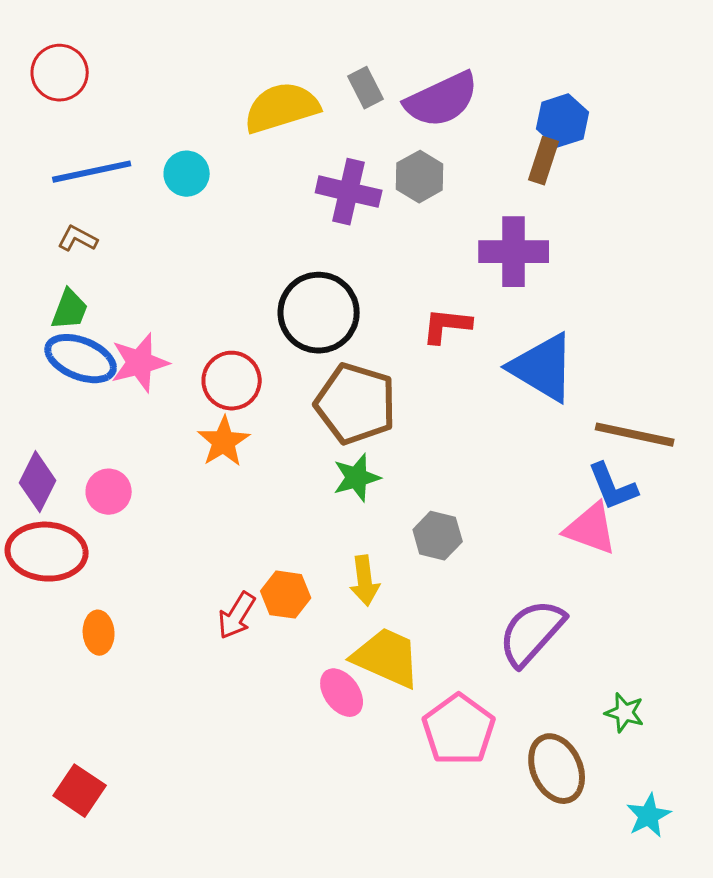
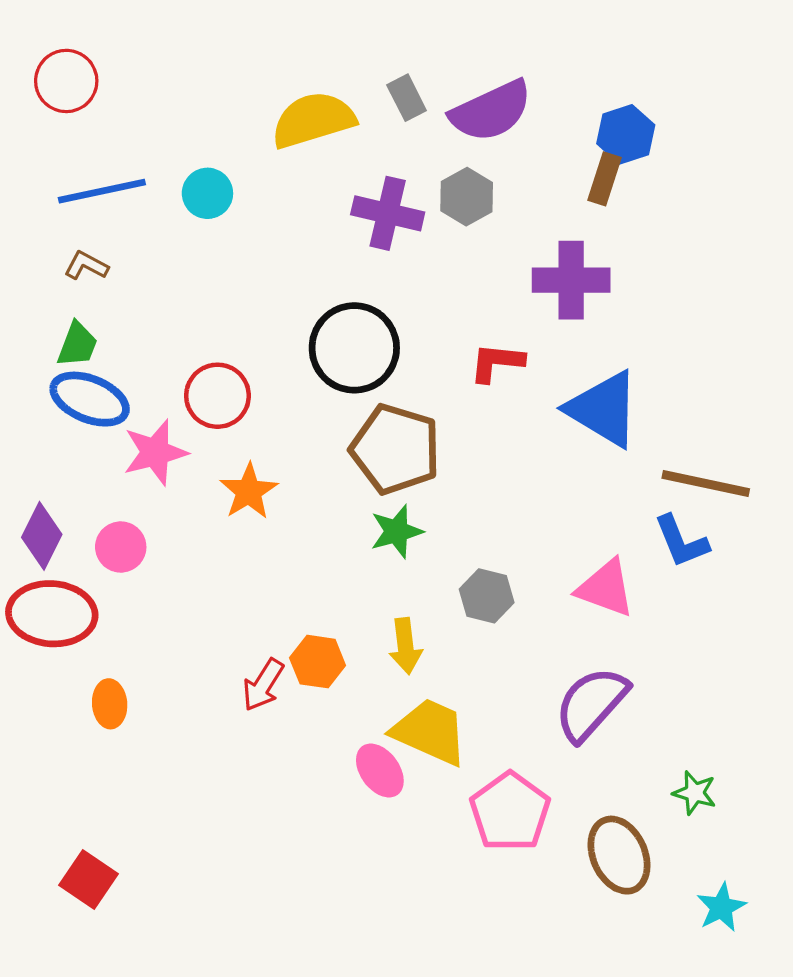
pink star: (140, 363) -> (155, 452), moved
red circle: (232, 381) -> (217, 396), moved
pink triangle: (591, 529) -> (606, 588), moved

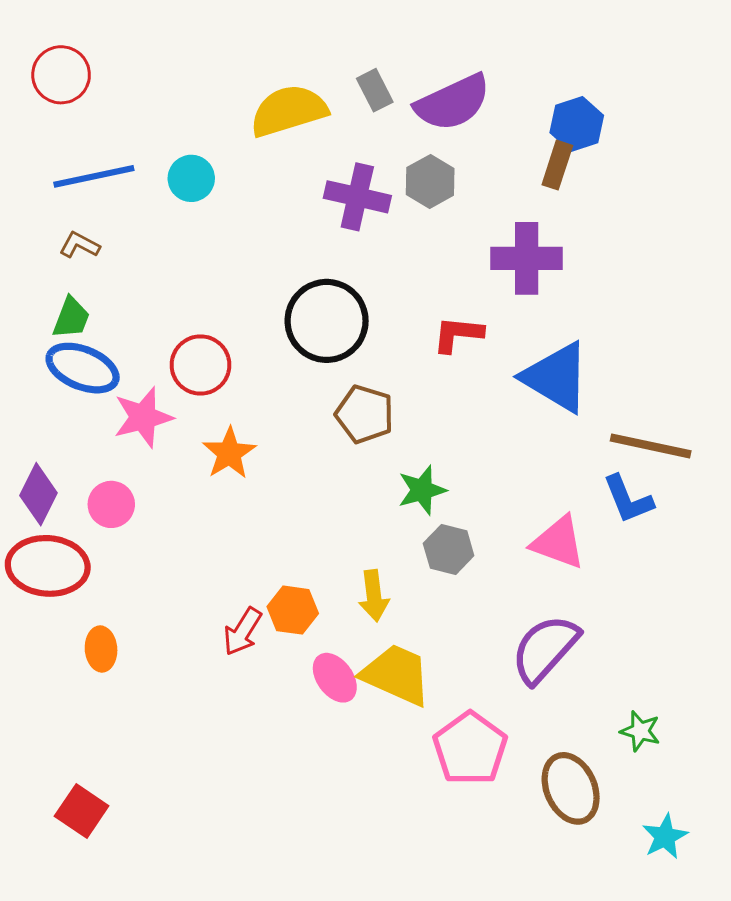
brown pentagon: (395, 449) -> (365, 414), size x0.7
green star: (397, 531) -> (422, 490), moved
pink ellipse: (380, 771) -> (335, 678), moved

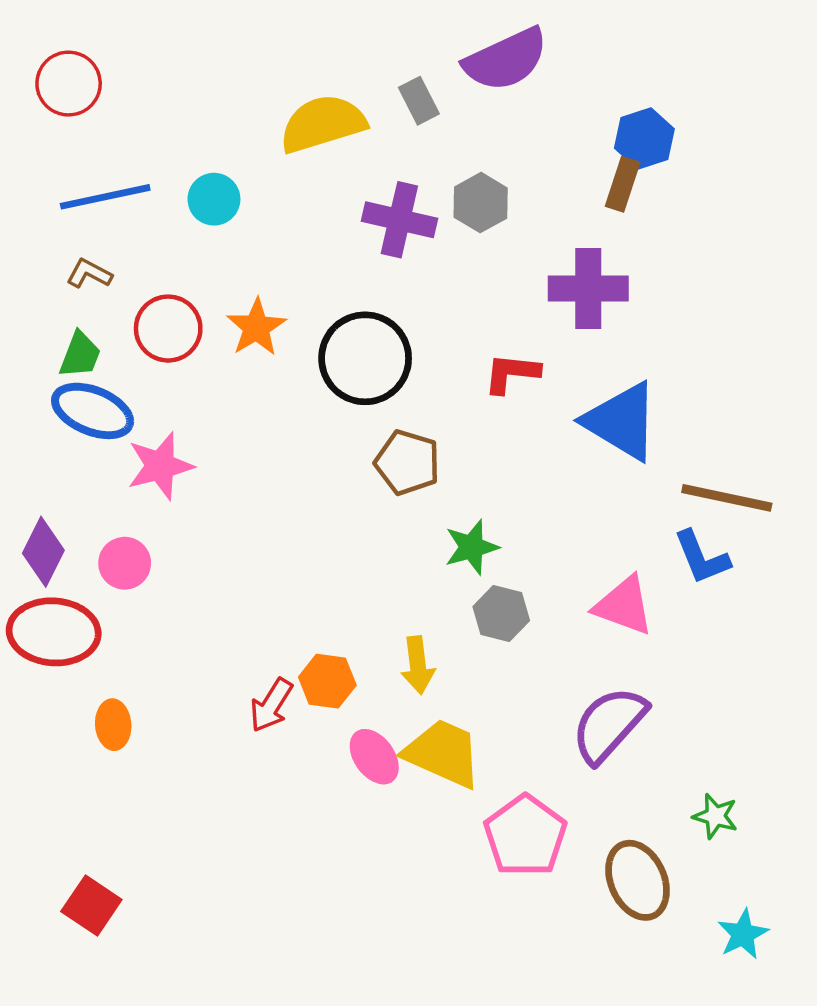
purple semicircle: (453, 103) -> (506, 59), moved
red circle: (200, 365) -> (168, 329), moved
orange star: (229, 453) -> (256, 327), moved

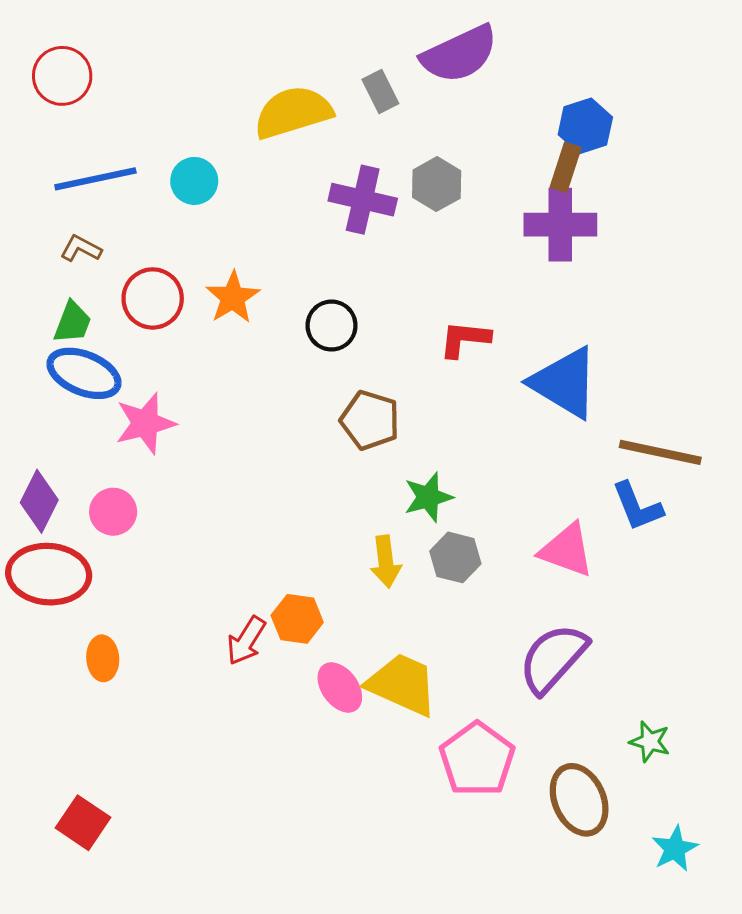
purple cross: (588, 288) -> (560, 225), moved
black circle: (365, 358) -> (332, 326), size x0.6
yellow arrow: (418, 665) -> (386, 562), moved

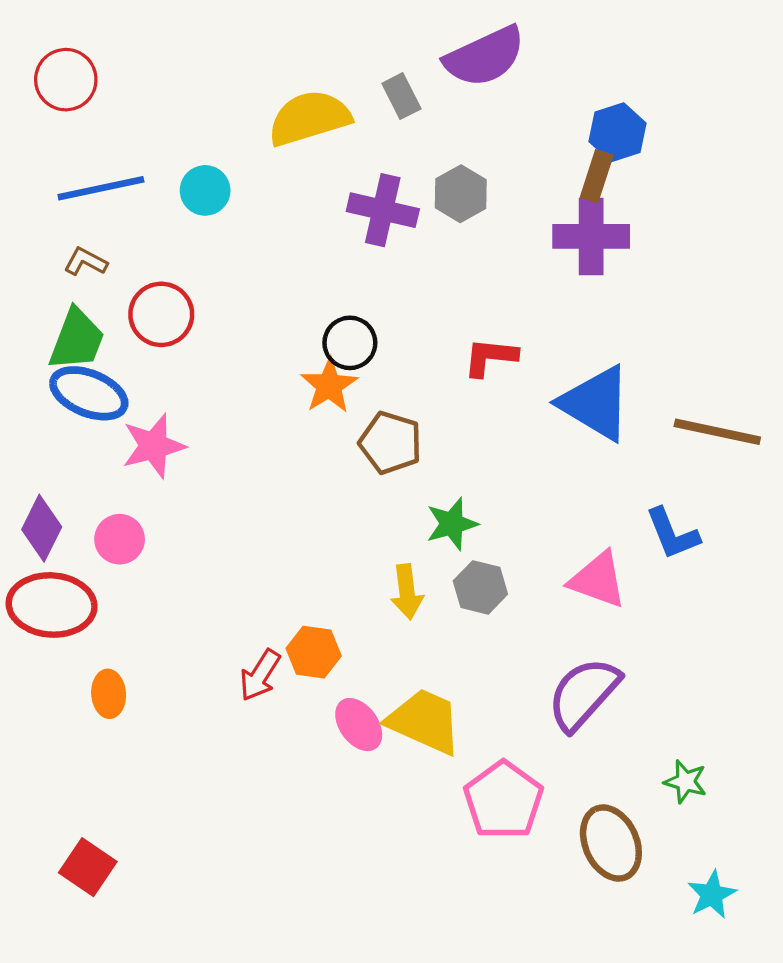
orange star: (233, 297) -> (329, 386), moved
green trapezoid: (73, 322) -> (77, 340), size x1.4
brown line: (660, 452) -> (717, 432), moved

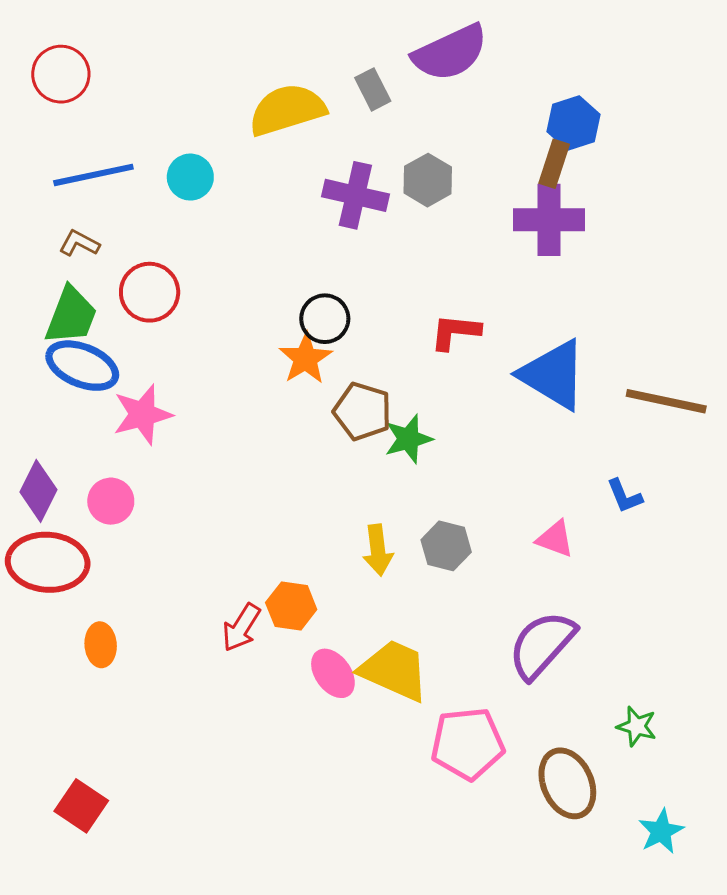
green star: (452, 524) -> (408, 439), moved
blue L-shape: (672, 534) -> (624, 496), size x0.7
pink triangle: (598, 580) -> (555, 539), size x0.7
pink pentagon: (503, 800) -> (467, 744), turned 30

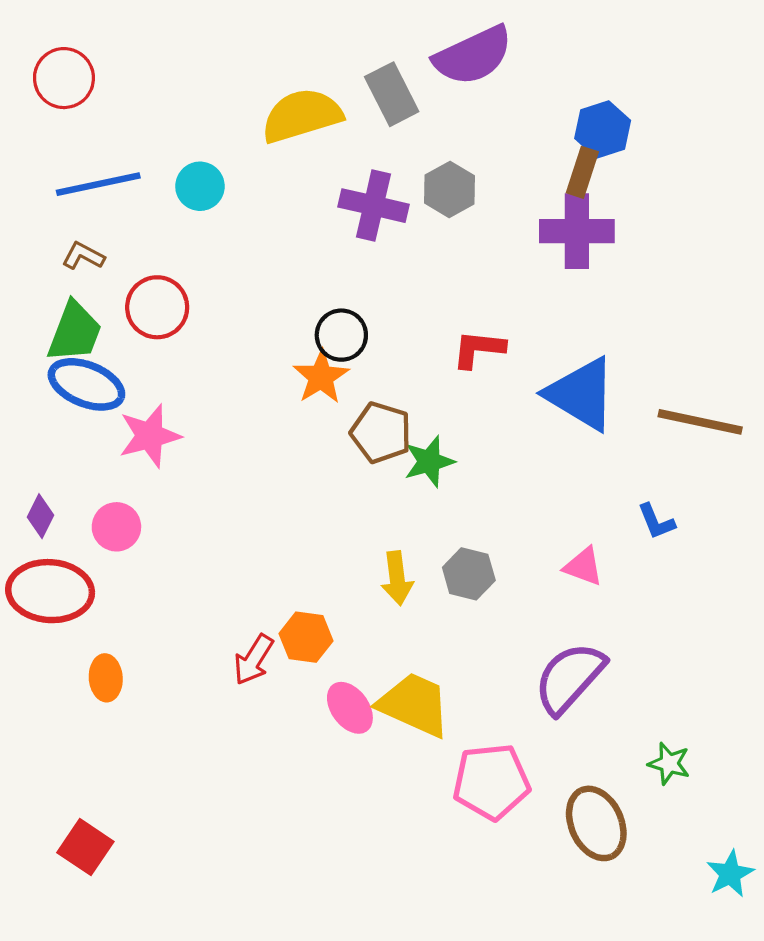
gray rectangle: (373, 89) -> (392, 94), size x1.4
purple diamond: (38, 491) -> (40, 516), size x0.7
cyan star: (661, 831) -> (730, 874), moved

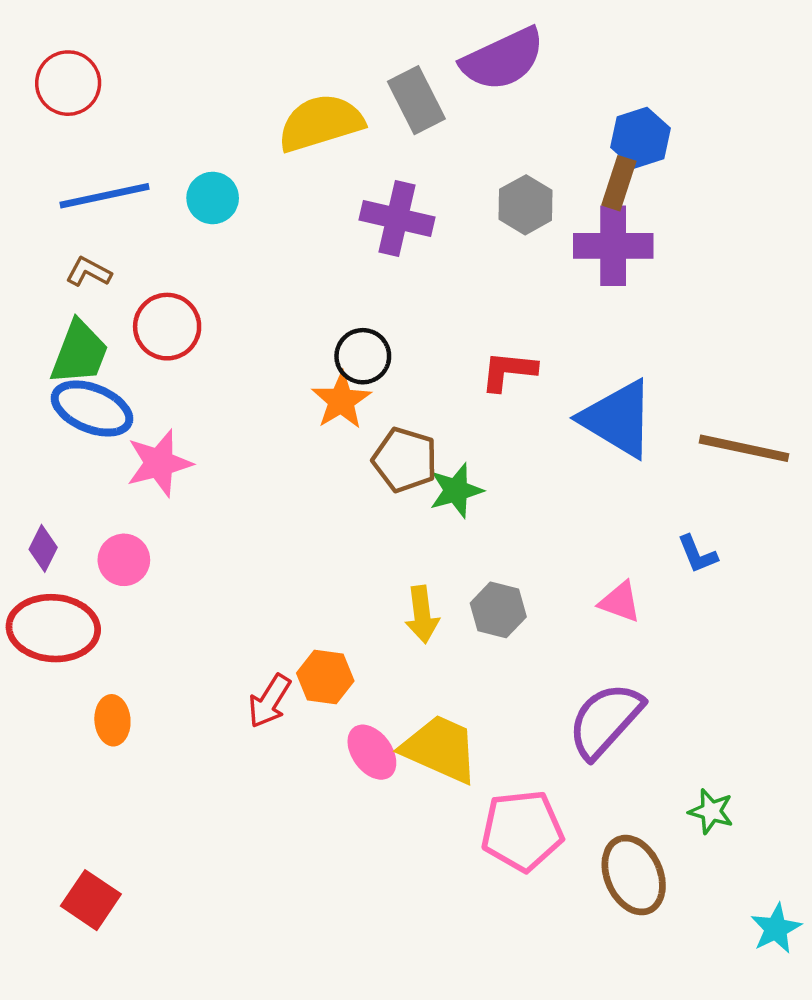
gray hexagon: (450, 189) -> (526, 205), moved

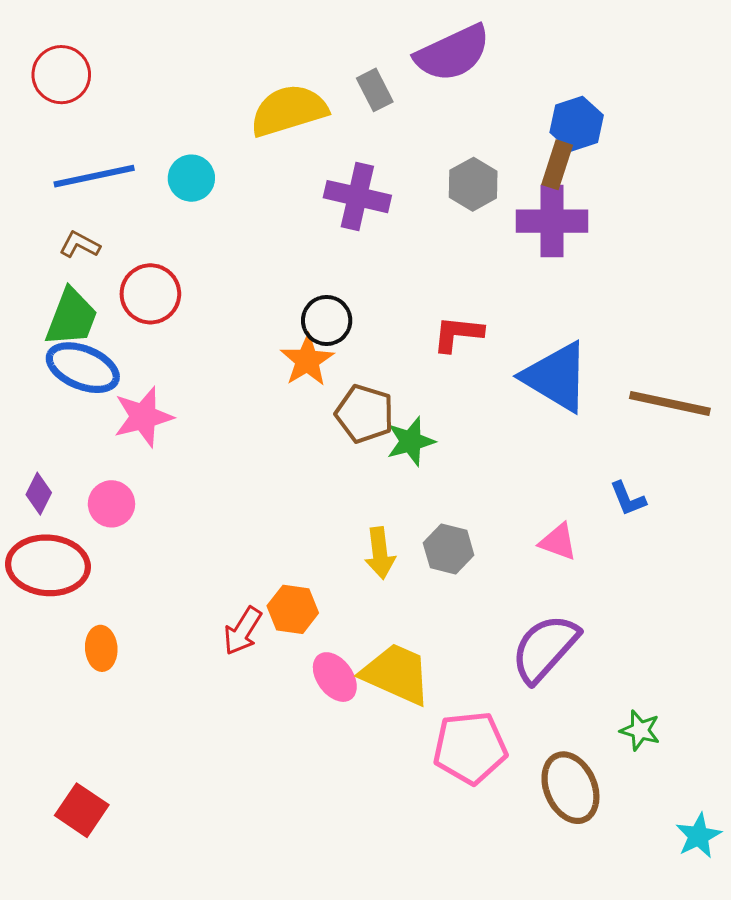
gray rectangle: (416, 100) -> (375, 90), size x0.7

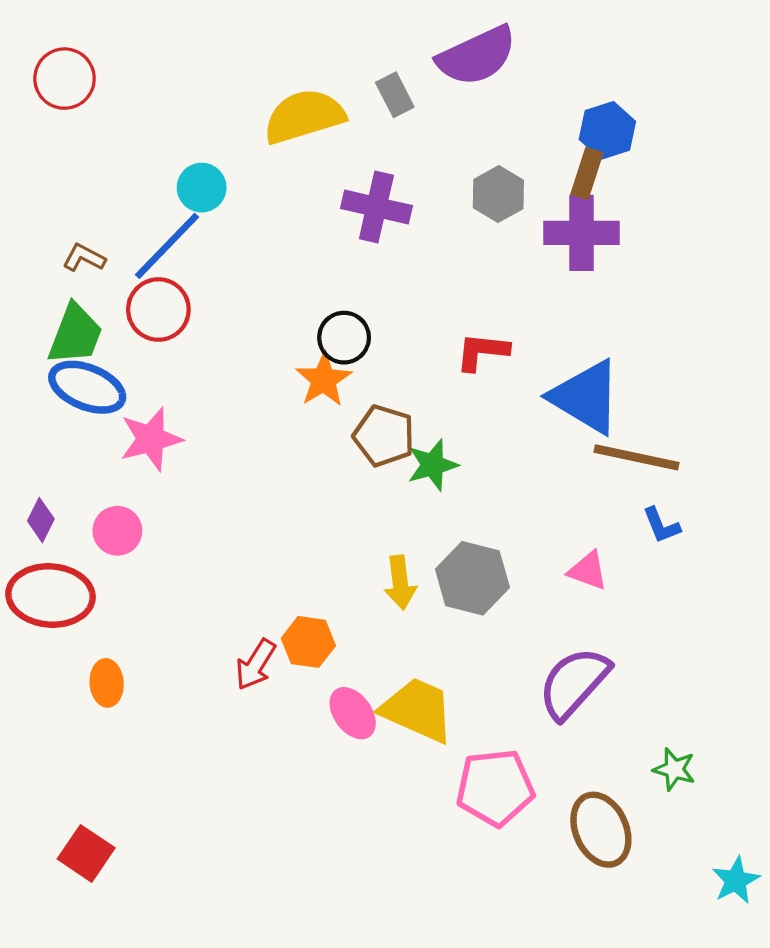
blue line: (94, 176) -> (167, 246), moved, turned -34
brown line: (670, 403) -> (637, 457), moved
gray hexagon: (449, 549) -> (472, 578), size x1.4

